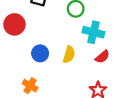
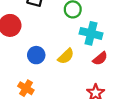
yellow semicircle: (69, 54) -> (66, 56), turned 30

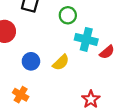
red semicircle: (100, 59) -> (107, 52), moved

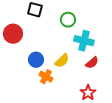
red semicircle: (107, 52) -> (92, 63), moved
orange cross: (21, 95) -> (46, 77), moved

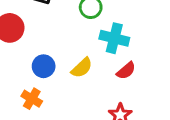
orange cross: (46, 77) -> (32, 99), moved

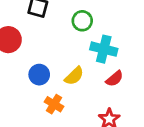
orange cross: (32, 99) -> (54, 104), moved

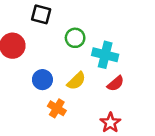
green circle: (82, 21) -> (75, 38), moved

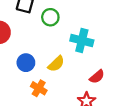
green circle: (75, 38) -> (50, 17), moved
red semicircle: (116, 84) -> (97, 77), moved

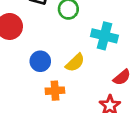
orange cross: (39, 88) -> (55, 91), turned -35

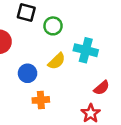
yellow semicircle: (75, 63) -> (57, 61), moved

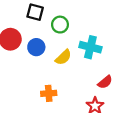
blue circle: (28, 73) -> (36, 47), moved

